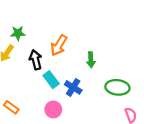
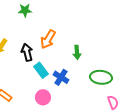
green star: (18, 33) -> (25, 10), moved

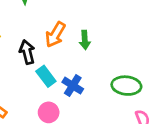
green arrow: (77, 52) -> (85, 40), moved

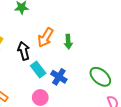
green ellipse: (126, 86) -> (100, 77), turned 35

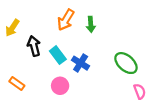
black arrow: (24, 51) -> (34, 46), moved

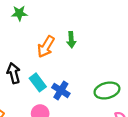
green arrow: (91, 24) -> (71, 40), moved
green ellipse: (126, 63) -> (107, 90), turned -55

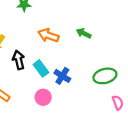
green arrow: (71, 40) -> (84, 33), moved, turned 120
orange arrow: (46, 47) -> (48, 35), turned 78

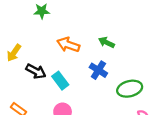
black arrow: (19, 60) -> (36, 71), turned 132
blue cross: (62, 76) -> (98, 70), moved

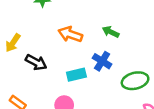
cyan rectangle: (60, 81) -> (76, 75), moved, turned -66

